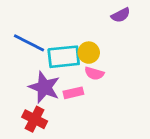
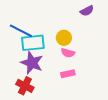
cyan rectangle: (64, 57) -> (33, 43), moved
pink rectangle: (73, 93) -> (68, 74), moved

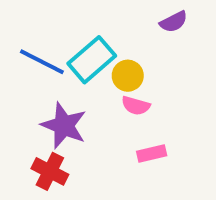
cyan rectangle: (33, 43) -> (92, 60), moved, turned -35
pink rectangle: (68, 74) -> (152, 153), moved

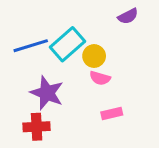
blue line: (42, 62) -> (31, 46), turned -44
red cross: (50, 171) -> (37, 127), turned -30

